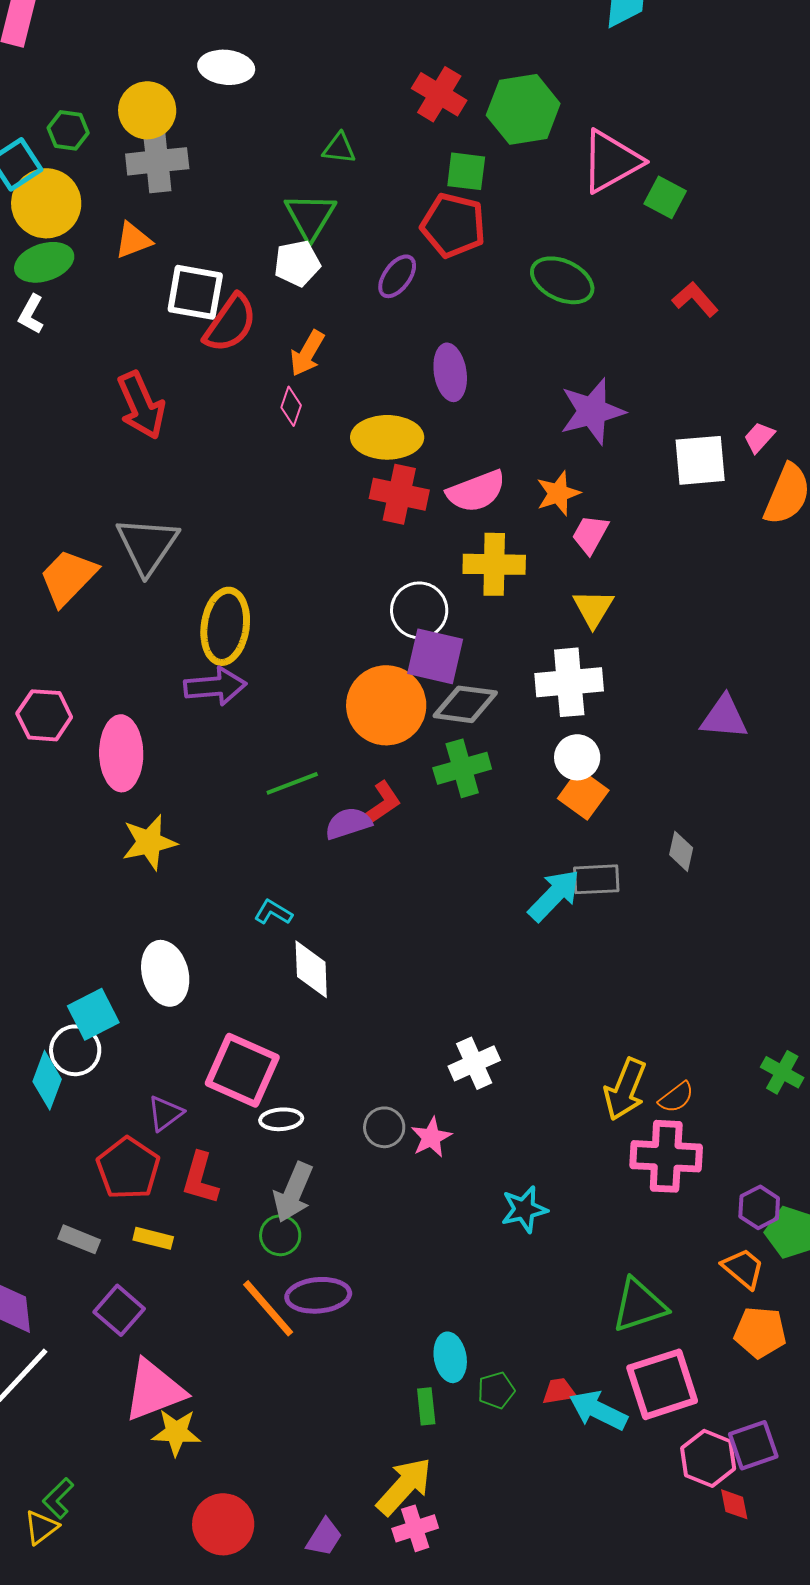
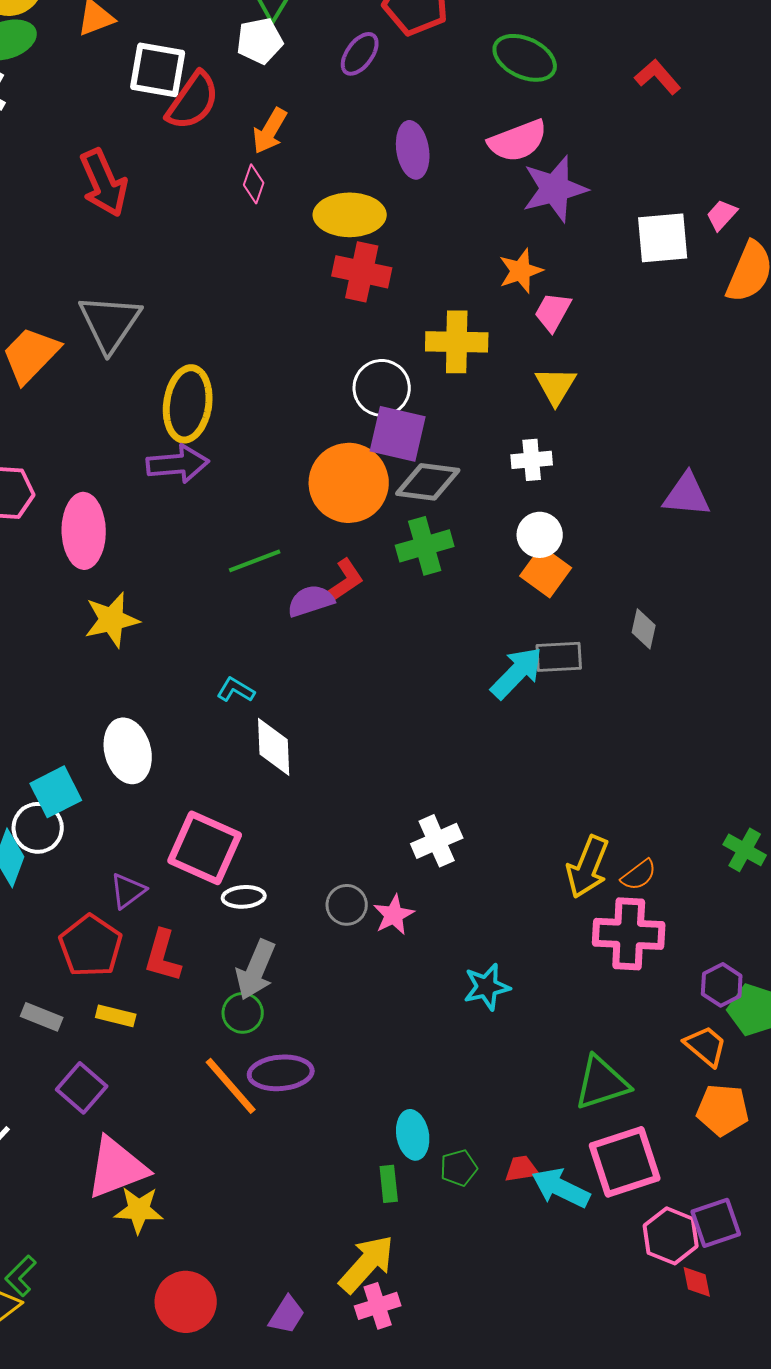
pink semicircle: (476, 491) -> (518, 141), moved
white cross: (569, 682) -> (532, 460), size x0.6

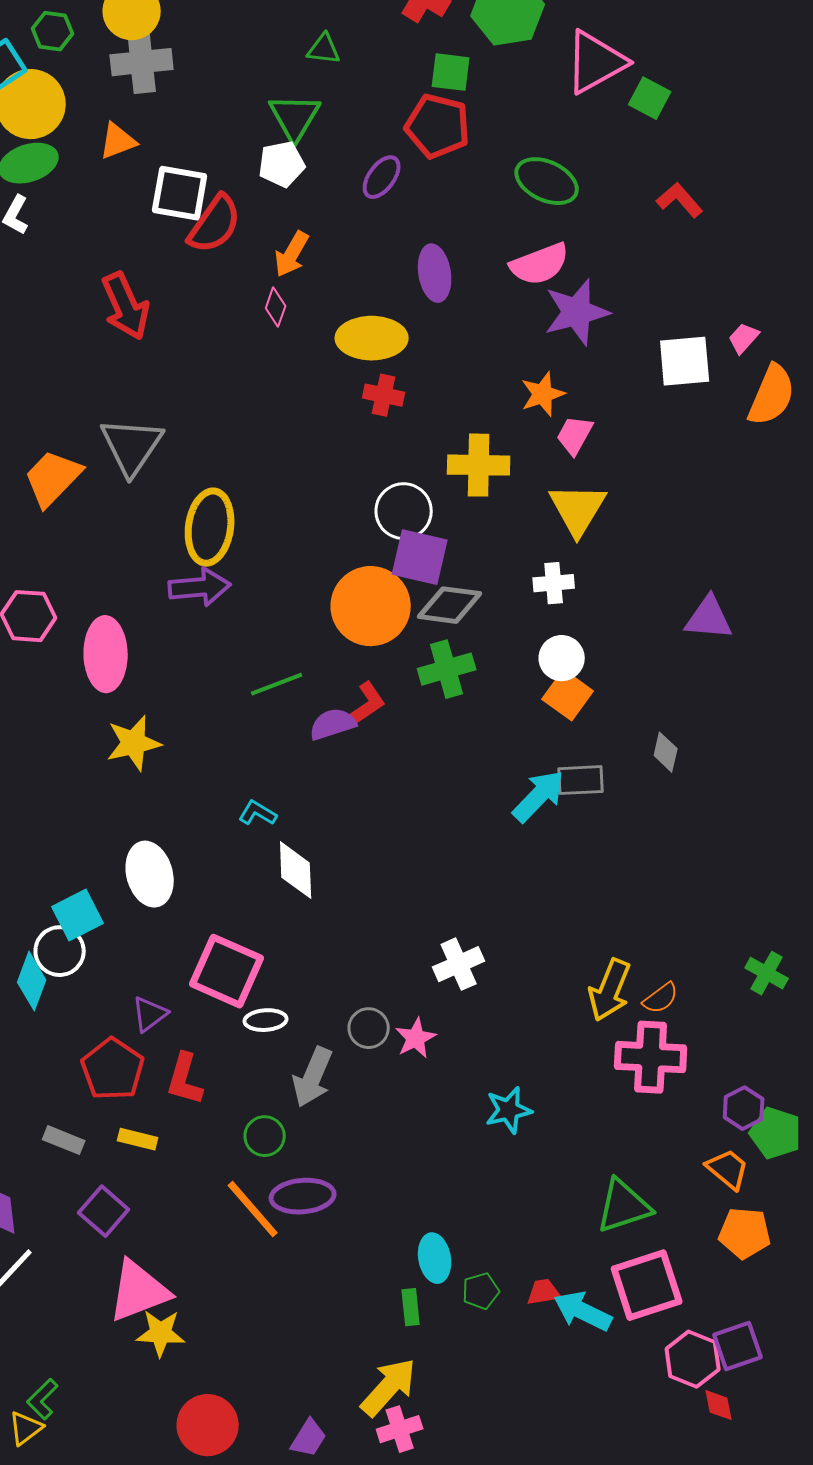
red cross: (362, 272) -> (384, 395), size x0.7
yellow triangle: (556, 386) -> (578, 509), size x1.4
gray arrow: (256, 970) -> (313, 1077), moved

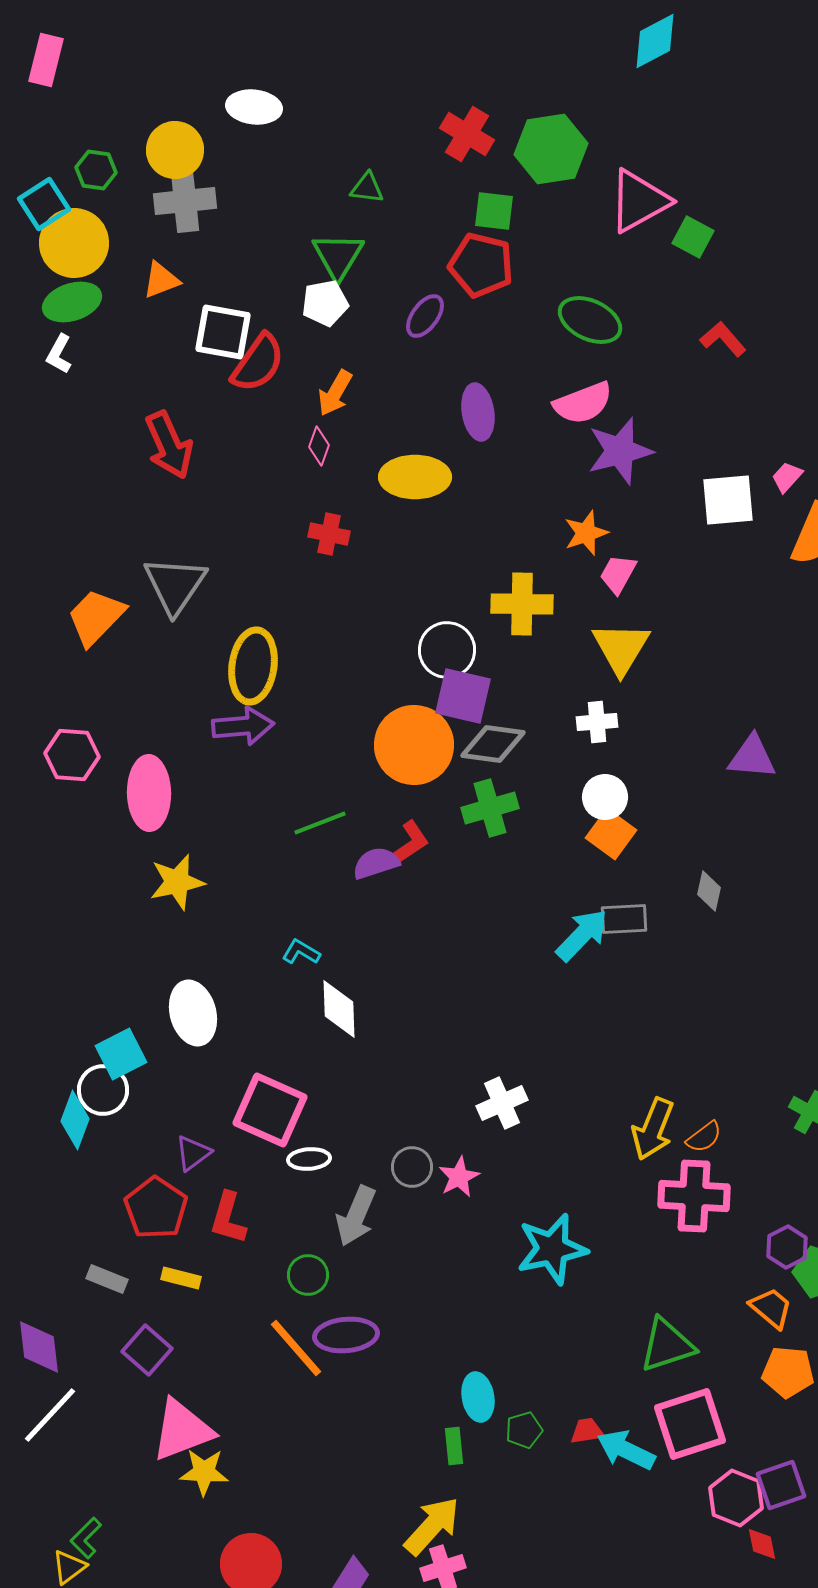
red cross: (384, 395) -> (329, 534), moved
cyan star: (509, 1110) -> (552, 1249), size x1.5

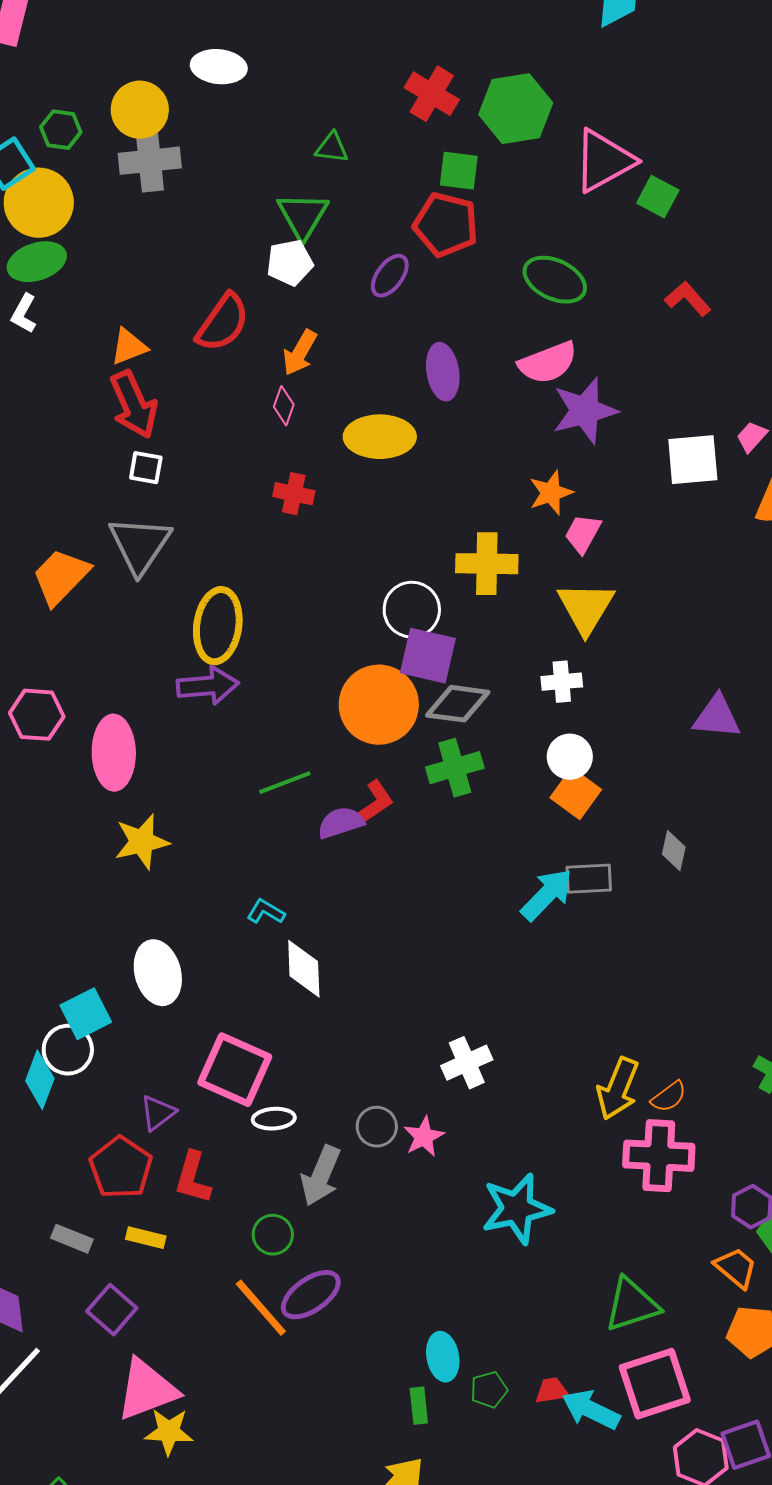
orange triangle: (161, 280) -> (129, 347), moved
white square: (223, 332) -> (146, 468), moved, size x0.6
purple ellipse: (346, 1335) -> (311, 1295), turned -30

